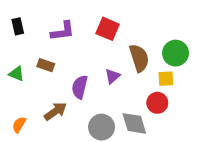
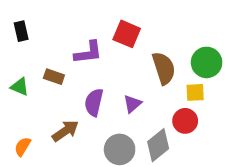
purple L-shape: (63, 31) -> (88, 52), moved
purple triangle: (112, 76) -> (132, 104), moved
gray diamond: (134, 123) -> (158, 145), turned 68

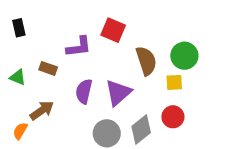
purple triangle: (132, 104) -> (118, 93), size x1.6
red circle: (185, 121) -> (173, 117), moved
brown arrow: (65, 131) -> (42, 110), moved

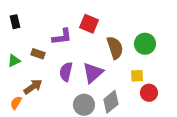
green triangle: (18, 77) -> (14, 61), turned -48
yellow square: (174, 82) -> (137, 76), moved
red circle: (173, 117) -> (149, 93), moved

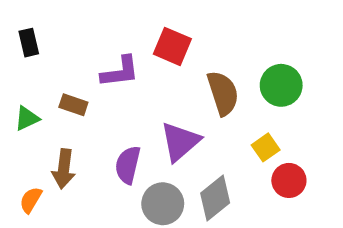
purple semicircle: (66, 72) -> (128, 165), moved
yellow square: (137, 76) -> (266, 147), turned -32
brown arrow: (33, 87) -> (64, 169), turned 132

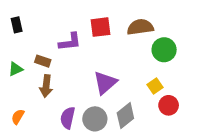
red square: (172, 46) -> (101, 27), turned -30
brown semicircle: (223, 93) -> (140, 27), moved, turned -80
purple semicircle: (128, 165) -> (68, 118), moved
brown arrow: (64, 169) -> (46, 86), moved

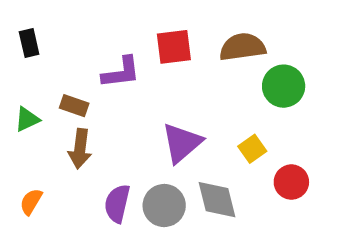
yellow square: (155, 86) -> (252, 149), moved
gray diamond: (125, 116) -> (217, 200), turned -65

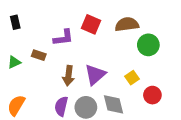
red square: (174, 47) -> (91, 24), turned 30
brown arrow: (80, 149) -> (68, 76), moved
orange semicircle: (31, 202) -> (16, 105), size x1.5

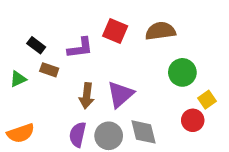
black rectangle: (15, 22) -> (36, 45), moved, turned -40
green circle: (148, 45) -> (182, 72), moved
yellow square: (132, 78) -> (207, 100), moved
orange semicircle: (16, 105) -> (21, 133), turned -140

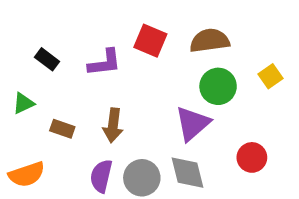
brown rectangle: (49, 70) -> (62, 129), moved
green circle: (182, 72) -> (218, 86), moved
purple triangle: (120, 94) -> (193, 124), moved
yellow square: (207, 100) -> (271, 76), moved

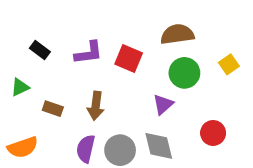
red square: (150, 41) -> (129, 59), moved
purple triangle: (193, 124) -> (163, 104), size x0.7

